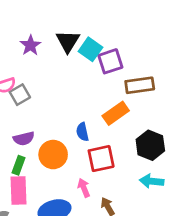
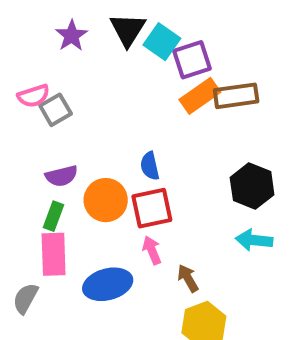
orange rectangle: (116, 113) -> (200, 96), moved
red square: (101, 159) -> (152, 208), moved

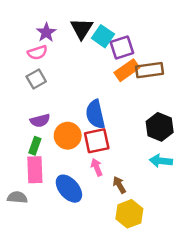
pink semicircle: (33, 96) -> (37, 53), moved
blue semicircle: (150, 166) -> (95, 114), size x1.6
blue ellipse: (108, 284) -> (69, 189), turned 64
gray semicircle: (25, 298) -> (17, 197), turned 66

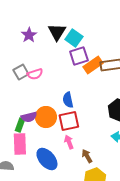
purple square: (122, 48) -> (79, 56), moved
pink semicircle: (37, 53) -> (35, 74), moved
blue semicircle: (95, 114) -> (68, 100), size x0.7
purple semicircle: (40, 121) -> (29, 117), moved

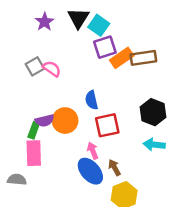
pink semicircle: (35, 74) -> (52, 69), turned -126
red square: (69, 121) -> (107, 125), moved
blue ellipse: (47, 159) -> (90, 171), moved

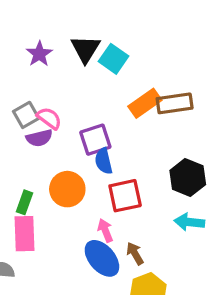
purple square: (105, 47) -> (95, 140), moved
purple semicircle: (45, 121) -> (39, 138), moved

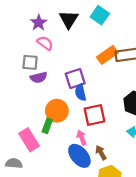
cyan square: (114, 59) -> (100, 15), moved
gray square: (26, 115) -> (30, 62), turned 35
pink semicircle: (49, 118) -> (45, 43), moved
green rectangle: (24, 202) -> (47, 126), moved
pink rectangle: (24, 234) -> (29, 140), turned -30

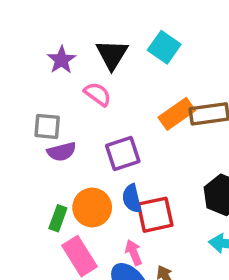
pink semicircle: (45, 43) -> (98, 94), moved
blue semicircle: (81, 92) -> (132, 198), moved
green rectangle: (47, 126) -> (58, 218), moved
pink rectangle: (29, 140) -> (80, 256), moved

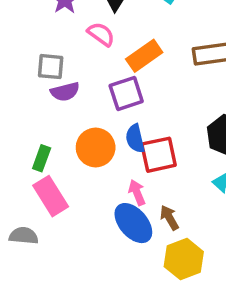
orange rectangle: (177, 114) -> (144, 56), moved
green rectangle: (58, 218) -> (42, 158), moved
pink rectangle: (80, 256) -> (51, 196), moved

